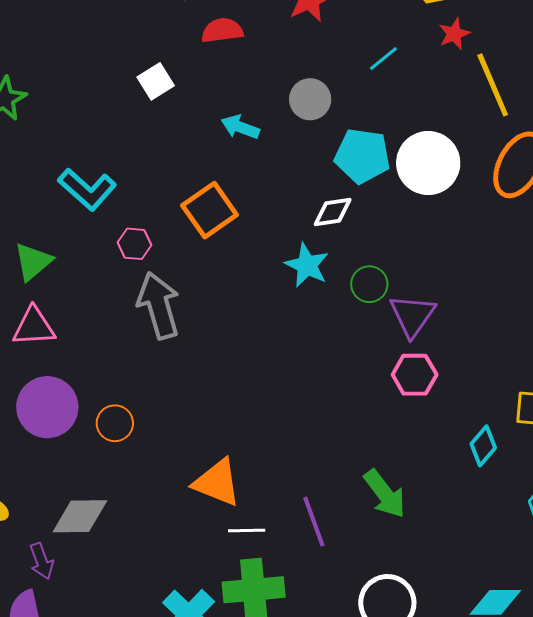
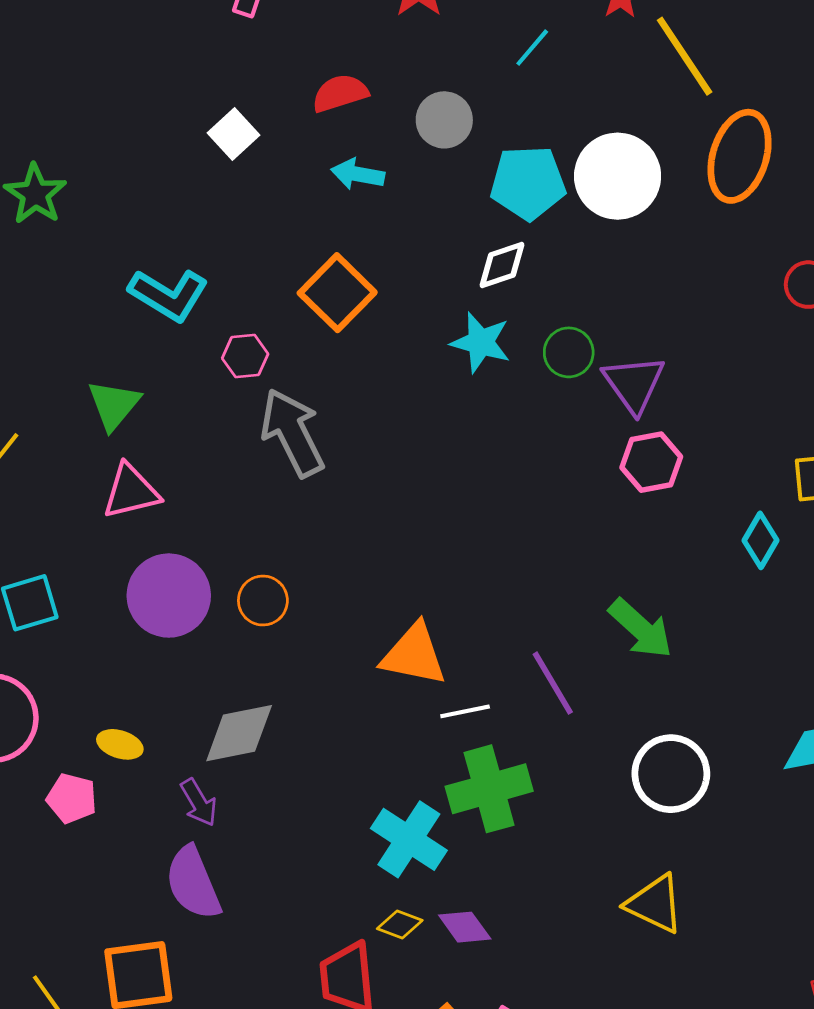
red semicircle: (222, 30) -> (340, 93), moved

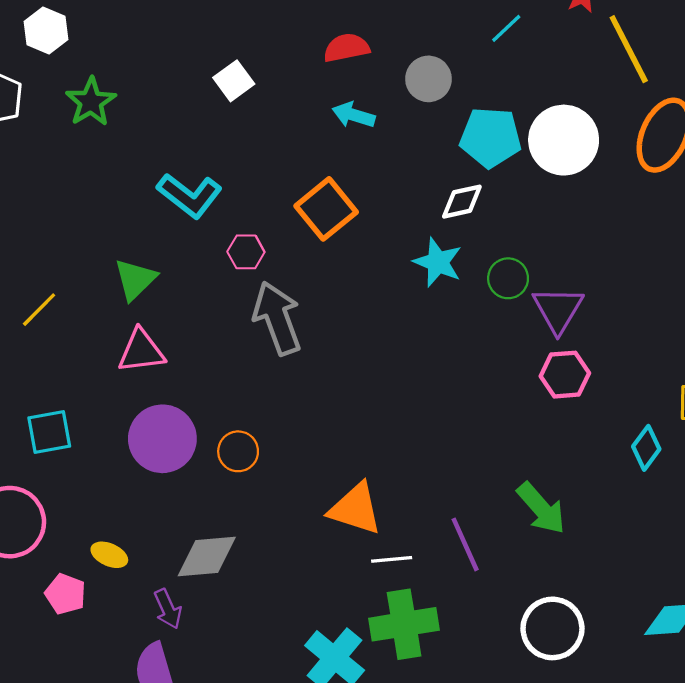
white square: (234, 134) -> (234, 81), moved

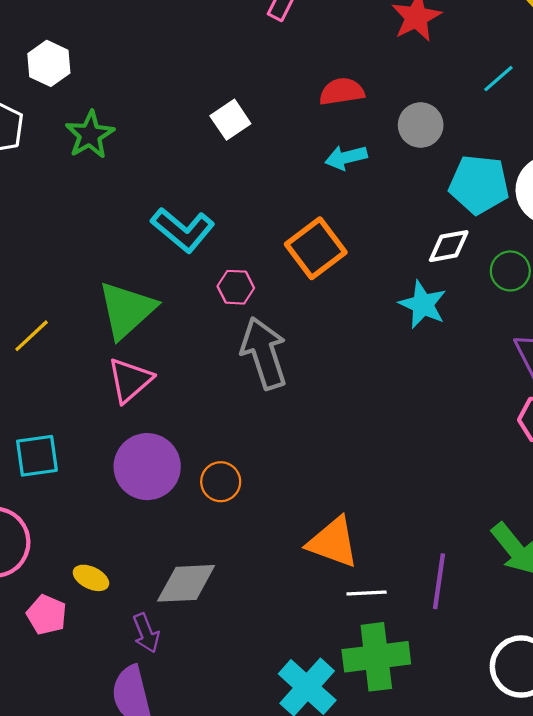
cyan arrow: (354, 115) -> (346, 157), turned -33
green circle: (508, 278) -> (510, 271), moved
green triangle: (135, 279) -> (127, 310), size x1.4
pink triangle: (141, 351) -> (130, 380), turned -36
purple line: (465, 544) -> (439, 581), turned 30

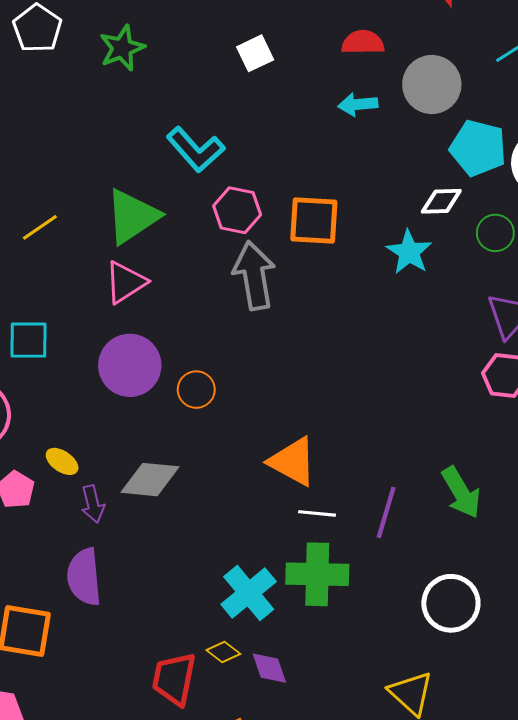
gray circle: (421, 125) -> (432, 85), size x1.4
orange square: (316, 248) -> (314, 221), moved, turned 32
pink hexagon: (236, 287) -> (237, 210), size x1.4
purple arrow: (146, 633) -> (93, 504), moved

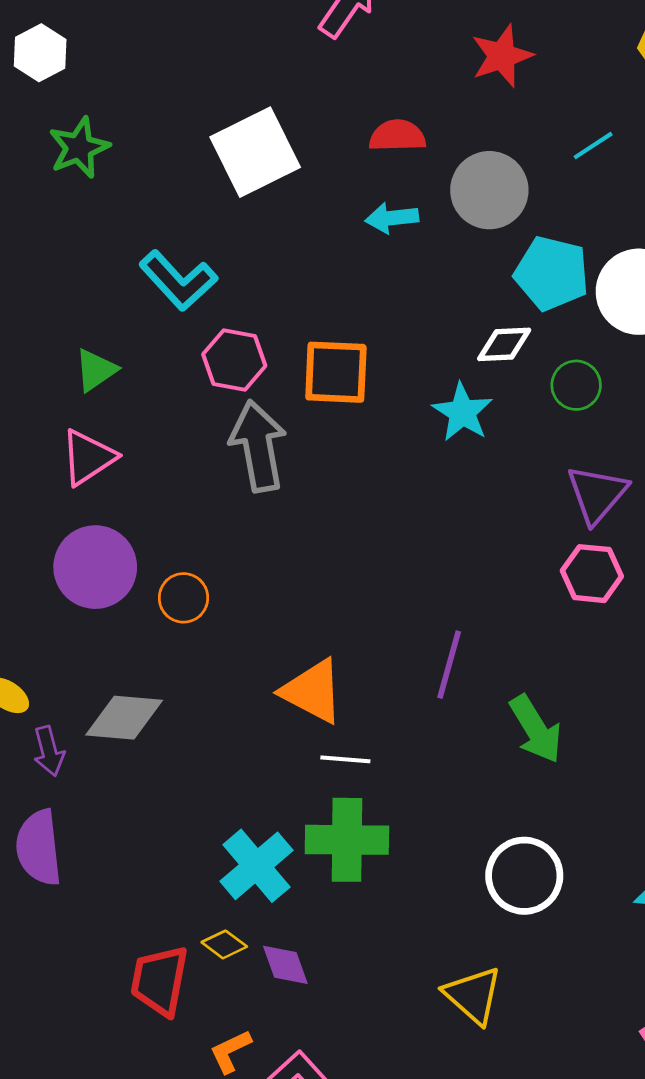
white square: (255, 53) -> (255, 152), size x1.8
green triangle: (132, 216) -> (96, 370), size x0.6
purple line: (386, 512) -> (449, 665), moved

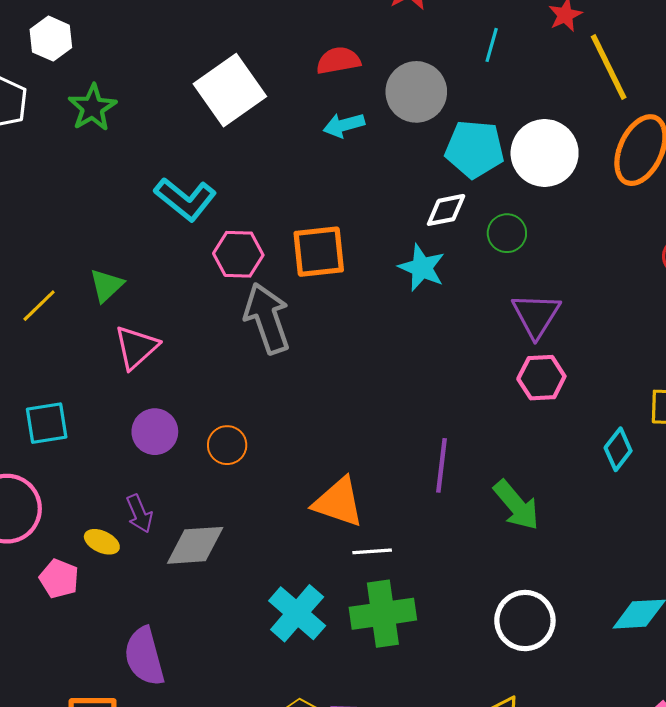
cyan line: (593, 146) -> (492, 45), turned -32
green triangle: (96, 370) -> (106, 285), moved
purple circle: (95, 567) -> (155, 432), size x0.7
purple arrow: (49, 751) -> (139, 514), moved
cyan cross: (256, 866) -> (297, 613), moved

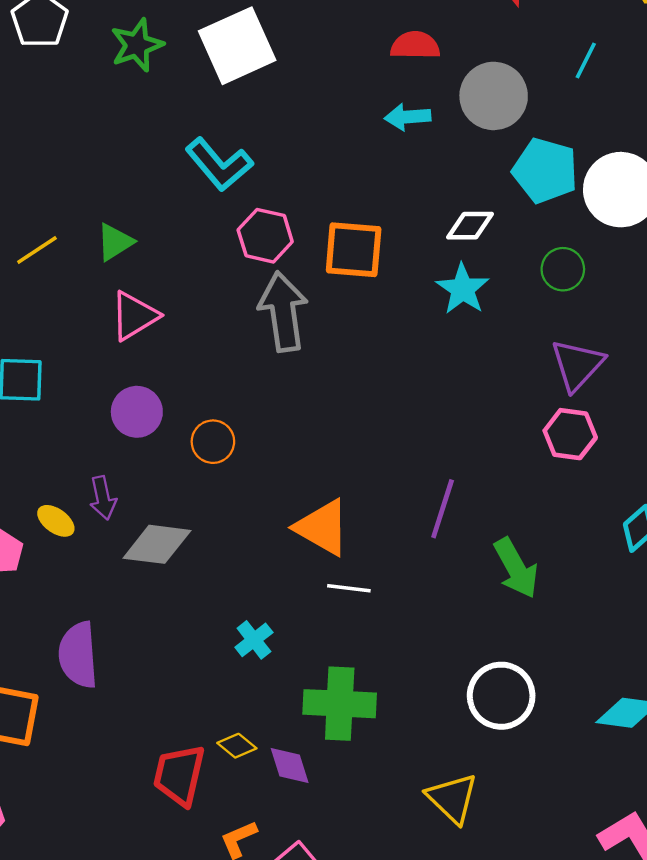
white square: (230, 90) -> (237, 46), moved
white diamond: (446, 210) -> (470, 226), moved
cyan cross: (297, 613) -> (254, 640), size x0.6
green cross: (383, 614) -> (340, 704), moved

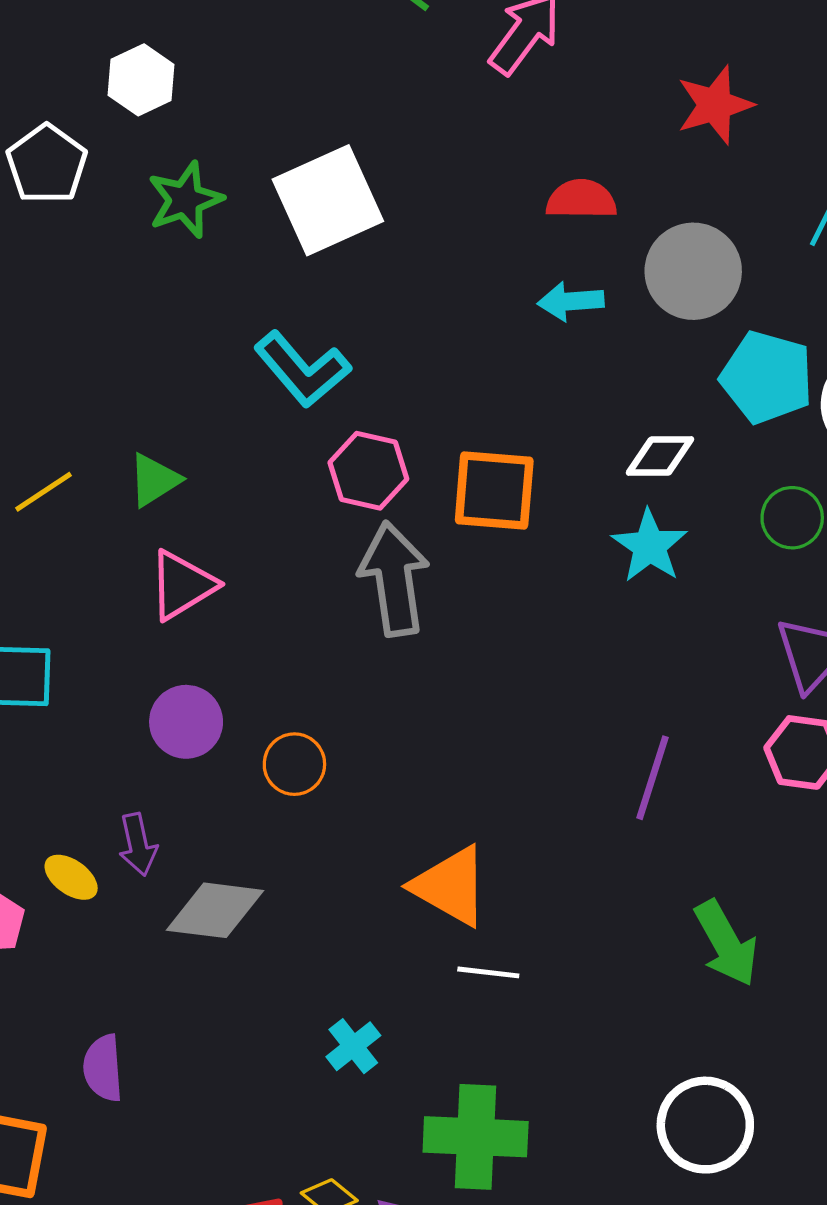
purple line: (443, 509) -> (653, 778), moved
purple semicircle: (78, 655) -> (103, 1068), size x0.7

